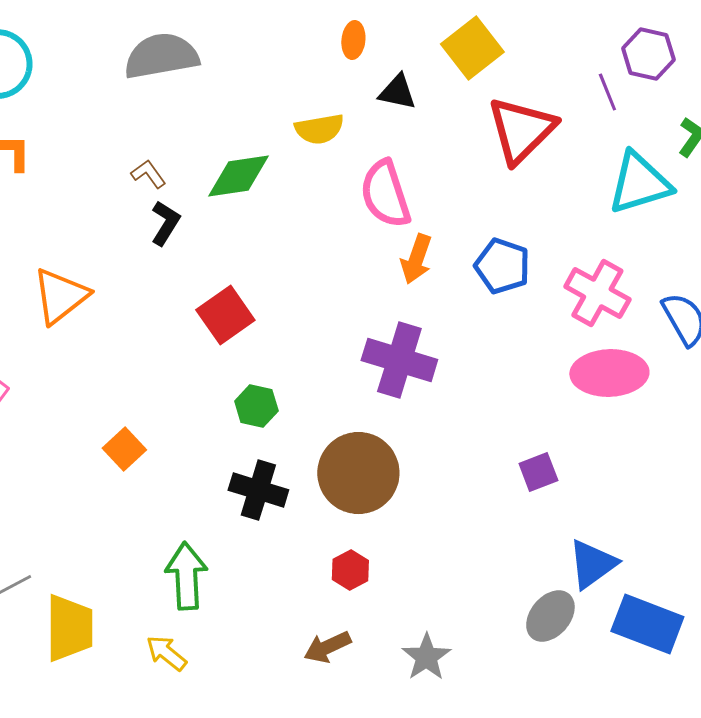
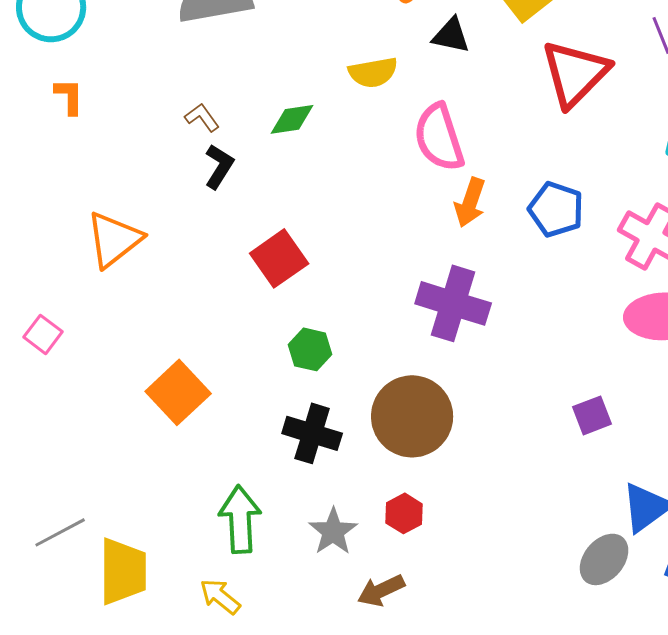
green diamond: (238, 176) -> (292, 119), size x0.7
orange square: (124, 449) -> (178, 392), size x1.5
gray star: (426, 657) -> (333, 531), moved

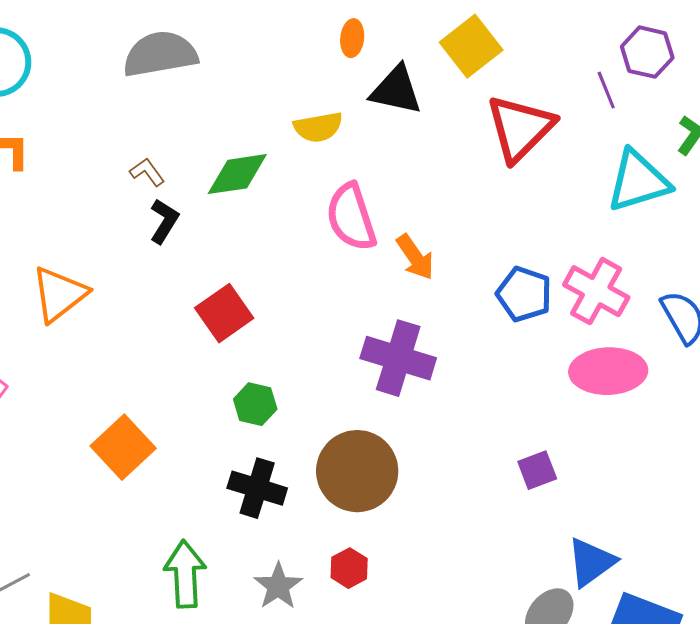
black triangle: (451, 35) -> (396, 90), size x1.4
green diamond: (292, 119) -> (237, 174), size x1.4
pink semicircle: (439, 137) -> (351, 217), moved
orange arrow: (470, 202) -> (415, 257), turned -54
blue pentagon: (556, 209) -> (524, 294), moved

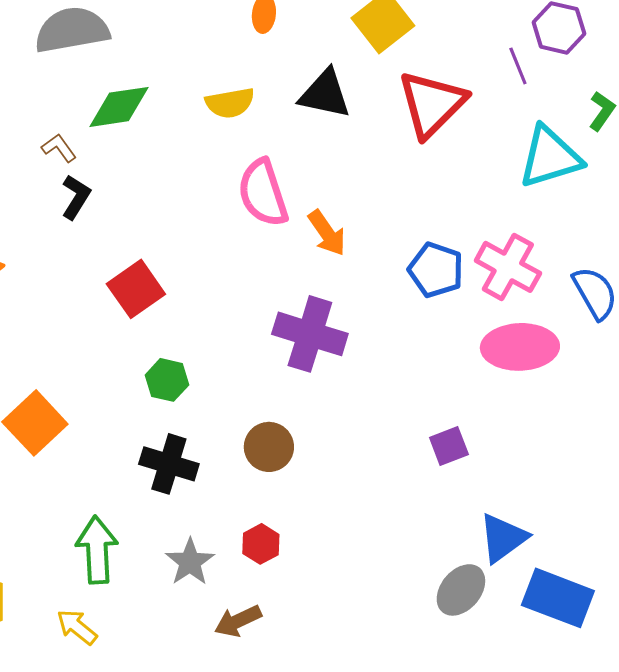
black triangle: (396, 90) -> (325, 94), moved
green diamond: (237, 174) -> (119, 107), moved
brown circle: (357, 471) -> (269, 447), size x0.6

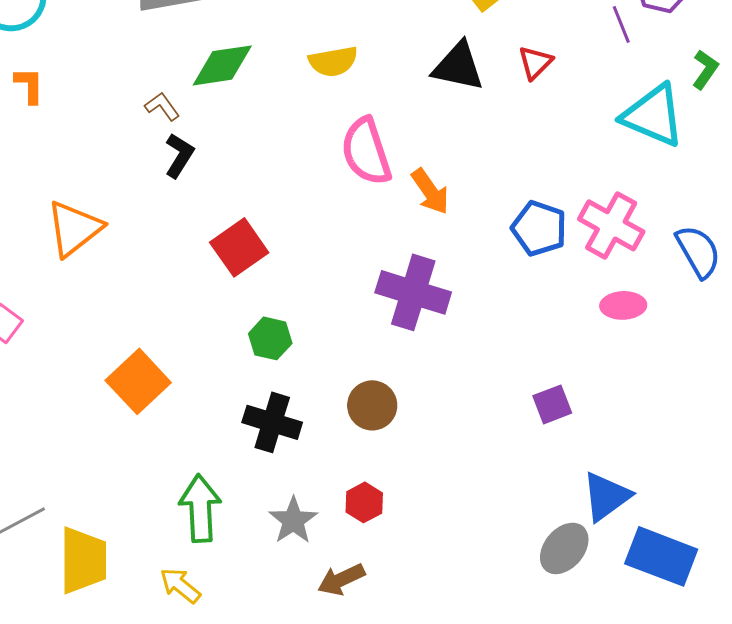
black triangle: (325, 94) -> (458, 66), moved
red triangle: (432, 104) -> (535, 62), size x0.5
cyan triangle: (550, 157) -> (653, 115), turned 40
pink ellipse: (520, 347) -> (623, 305), size x0.6

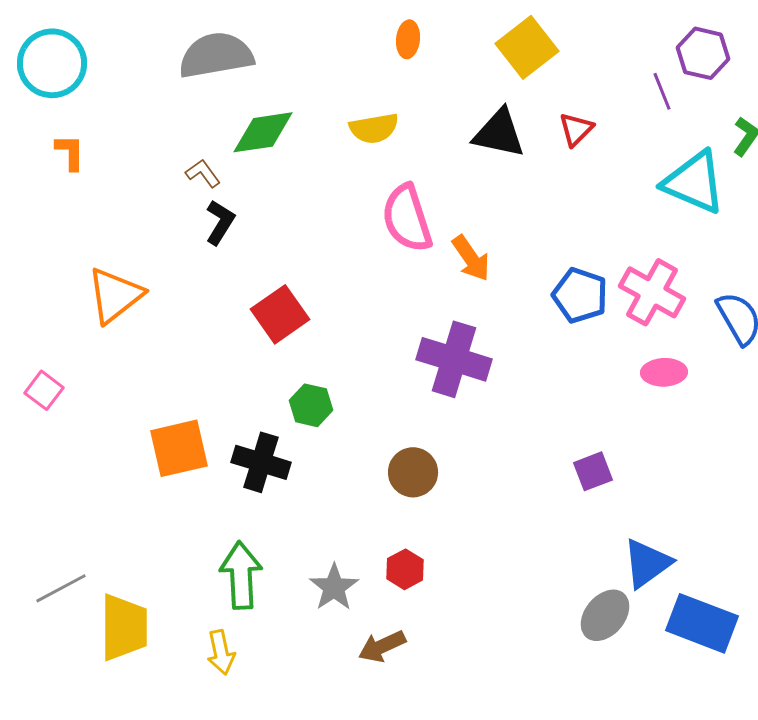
orange square: (138, 381) -> (179, 448), turned 30
black cross: (272, 422) -> (261, 462), moved
yellow arrow: (180, 585) -> (221, 652), turned -141

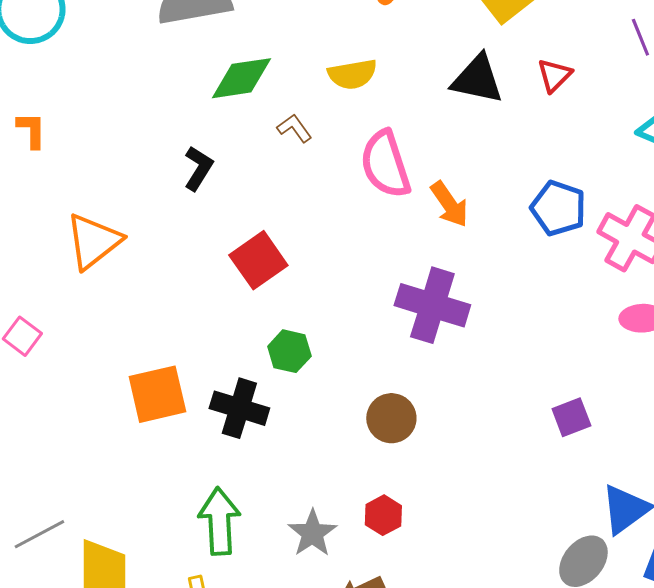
orange L-shape: (70, 152) -> (31, 130), moved
brown L-shape: (203, 173) -> (294, 128), moved
blue pentagon: (580, 295) -> (558, 208), moved

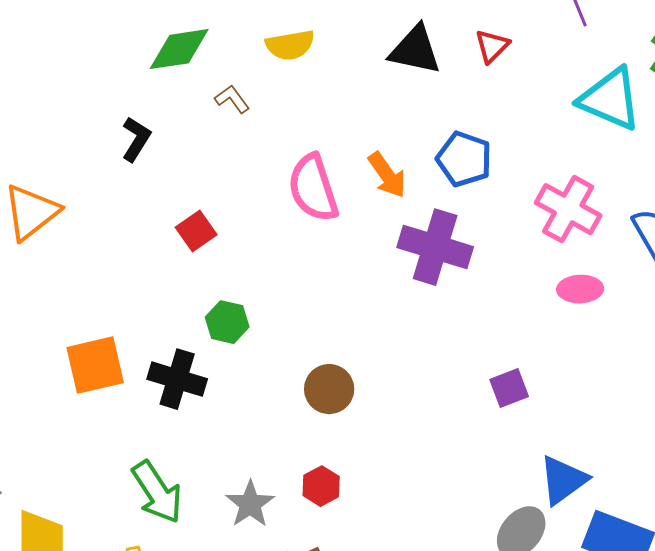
pink semicircle: (385, 164) -> (313, 188), moved
blue pentagon: (558, 208) -> (464, 159), moved
red square: (258, 260) -> (196, 231), size x0.7
purple cross: (432, 305) -> (435, 247), moved
green arrow: (219, 521) -> (157, 492), turned 150

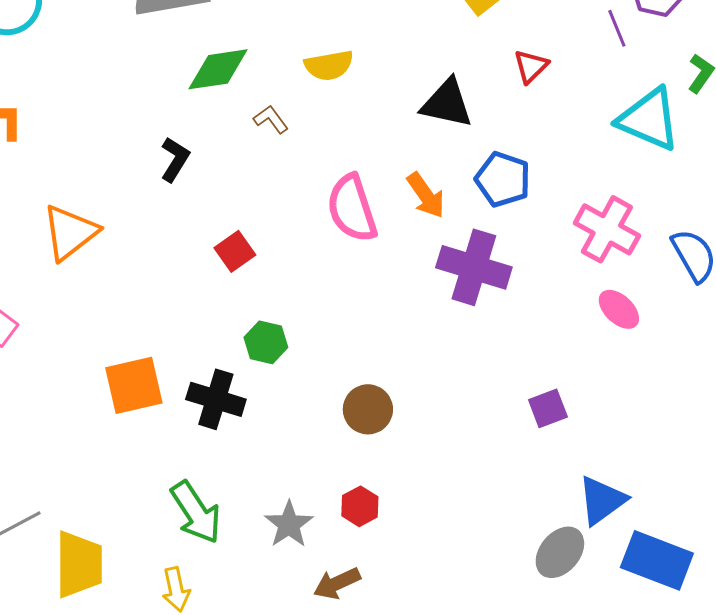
black triangle: (415, 50) -> (447, 103), moved
pink ellipse: (580, 289) -> (619, 309), turned 45

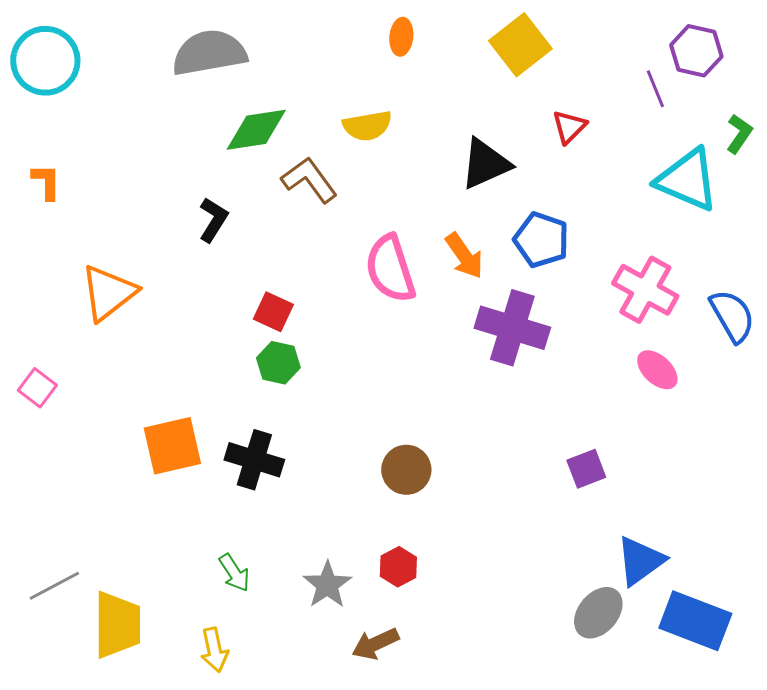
black triangle: (447, 103) -> (485, 164), turned -36
brown L-shape: (271, 119) -> (309, 180), size x1.6
red square: (235, 251) -> (273, 312), turned -30
green hexagon: (266, 342) -> (278, 363), moved
green arrow: (196, 512) -> (234, 573), size x0.6

